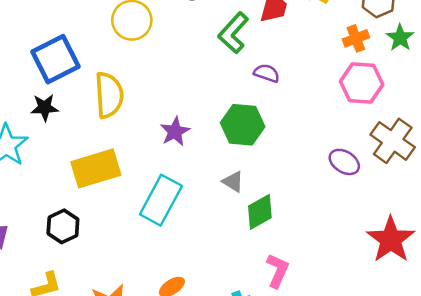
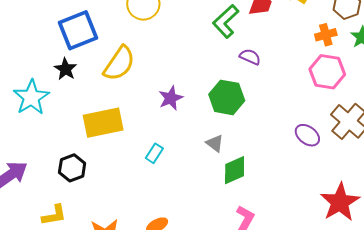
yellow semicircle: (109, 95) -> (119, 63), turned 33
black star: (45, 108) -> (65, 69), turned 30
cyan rectangle: (161, 200) -> (154, 153), size x0.5

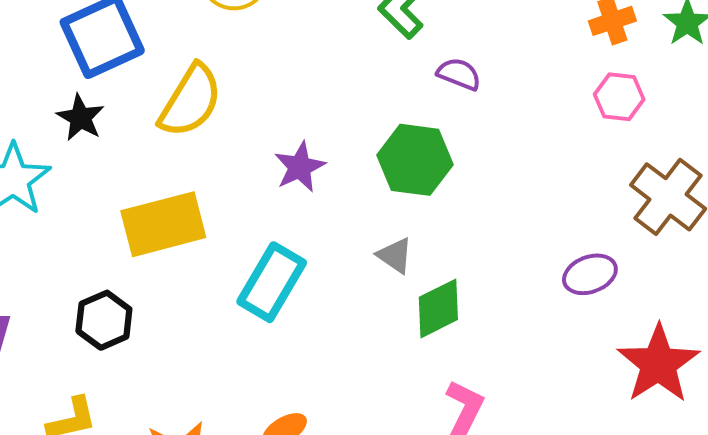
pink hexagon: (327, 72) -> (619, 97), size x0.7
purple ellipse: (307, 135) -> (590, 274), moved, turned -55
cyan rectangle: (154, 153) -> (272, 282), size x1.8

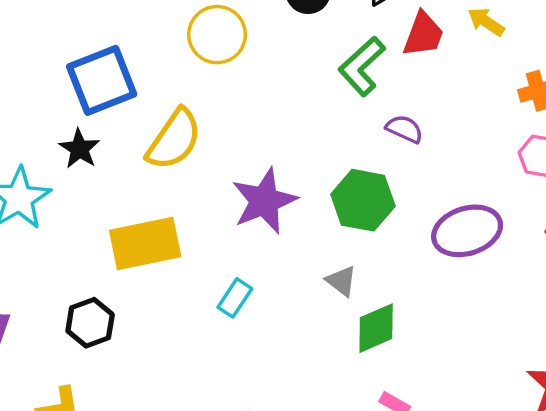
purple star: (300, 167) -> (264, 201), size x1.5
purple ellipse: (590, 274) -> (467, 231), moved, size x1.5
cyan rectangle: (272, 282) -> (235, 298), size x0.6

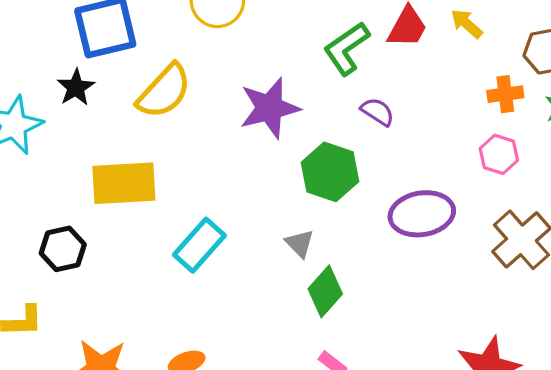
purple star: (264, 201) -> (269, 108), moved
cyan rectangle: (235, 298) -> (199, 245), size x1.5
green diamond: (376, 328) -> (325, 291), turned -33

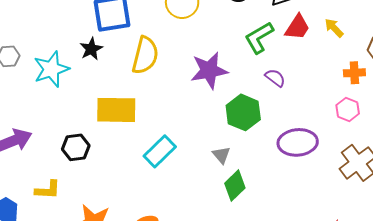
yellow semicircle: (164, 91) -> (145, 55), turned -33

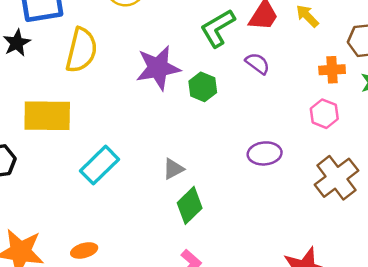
purple semicircle: (275, 78) -> (257, 63), moved
green hexagon: (243, 112) -> (203, 87), moved, size x0.7
purple ellipse: (298, 142) -> (265, 153), size x0.7
gray triangle: (221, 155) -> (173, 169), turned 42

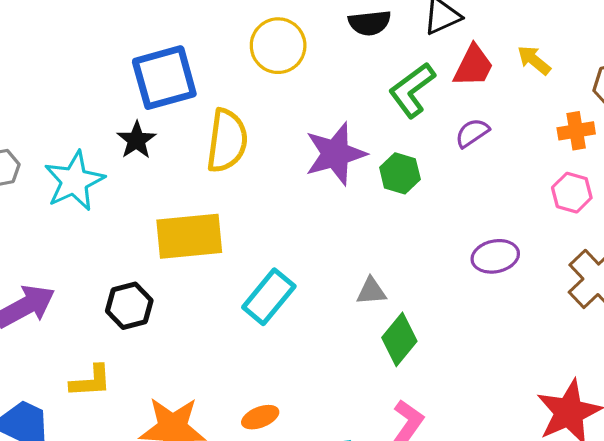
purple semicircle: (257, 63) -> (472, 133), turned -65
gray triangle: (173, 169) -> (371, 291), turned 30

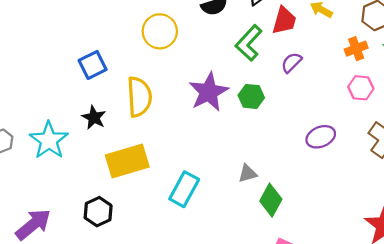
blue square: (164, 78) -> (93, 65), size x0.7
black star: (136, 140) -> (94, 118), moved

